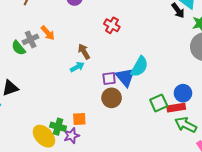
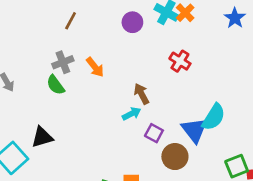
gray cross: (31, 39) -> (63, 62), moved
purple square: (109, 79) -> (154, 133), moved, turned 32

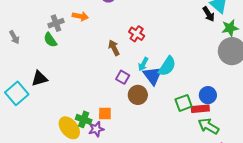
red cross: (180, 61) -> (137, 34), moved
orange arrow: (95, 67) -> (80, 16), moved, turned -42
cyan arrow: (132, 114) -> (143, 64), moved, turned 144

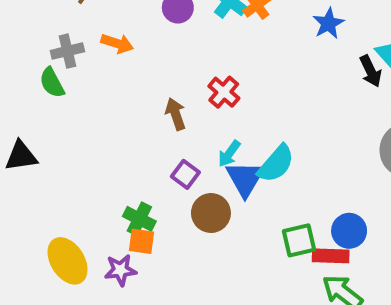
green cross: (84, 119) -> (139, 219), moved

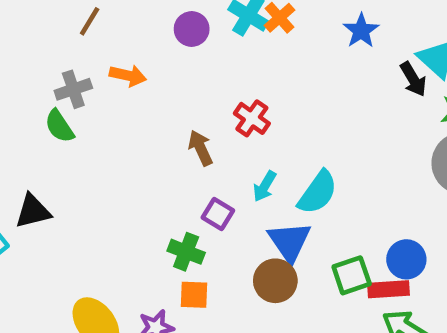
blue triangle: (245, 179) -> (289, 242), moved
brown circle: (211, 213) -> (275, 281), moved
green cross: (139, 219) -> (186, 252), moved
orange square: (141, 241) -> (194, 295), moved

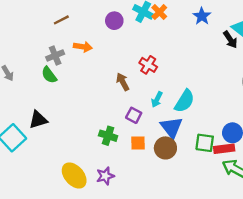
brown line: (90, 21) -> (61, 20), turned 35
green cross: (186, 252) -> (108, 136), moved
green square: (352, 275) -> (205, 143), turned 30
orange square: (194, 295) -> (138, 143), moved

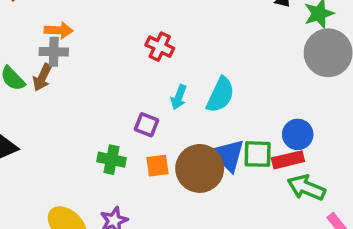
gray cross: (55, 56) -> (54, 52), moved, turned 30
brown arrow: (123, 82) -> (42, 77), moved, turned -120
blue triangle: (172, 127) -> (228, 155), moved
brown circle: (165, 148) -> (200, 168), size x1.4

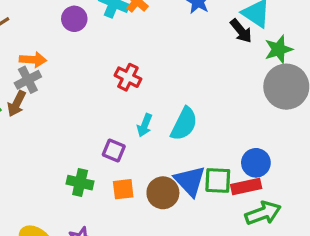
gray cross: (54, 52) -> (28, 80), turned -30
brown circle: (200, 168) -> (163, 193), size x0.7
green arrow: (306, 188) -> (263, 213), turned 136

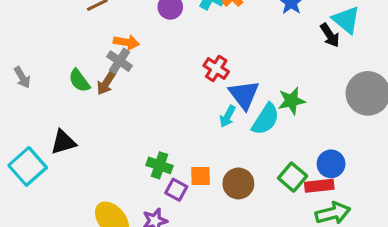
green star: (279, 49) -> (292, 101), moved
gray cross: (28, 80) -> (120, 61), turned -35
purple square: (114, 151) -> (176, 190), moved
green square: (218, 180) -> (293, 177), turned 32
blue triangle: (190, 181) -> (244, 95), moved

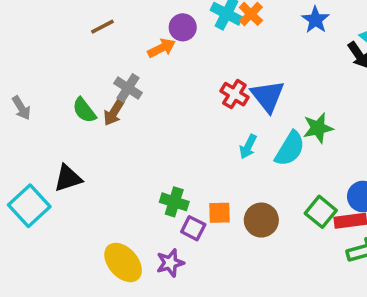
orange arrow: (126, 42) -> (162, 48), moved, turned -35
blue triangle: (244, 95) -> (268, 96), moved

